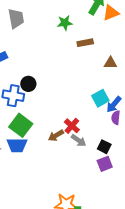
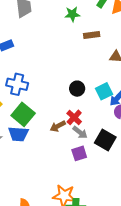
black circle: (28, 84) -> (77, 89), moved
black square: (104, 147) -> (105, 140), size x1.5
purple square: (105, 164) -> (79, 153), moved

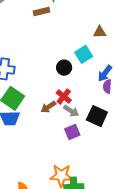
brown rectangle: (92, 35) -> (41, 12), moved
cyan square: (104, 91) -> (84, 54), moved

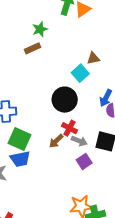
cyan square: (84, 54) -> (80, 73), moved
black circle: (64, 68) -> (65, 100), size x1.6

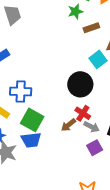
green star: (40, 29) -> (75, 12), moved
brown rectangle: (32, 48) -> (91, 28), moved

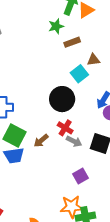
brown arrow: (68, 125) -> (41, 141), moved
purple square: (95, 148) -> (81, 176), moved

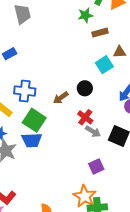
black circle: (62, 99) -> (85, 88), size x0.6
brown arrow: (41, 141) -> (61, 98), moved
orange star: (72, 207) -> (85, 196), turned 30

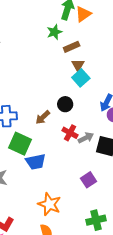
brown triangle: (120, 52) -> (78, 65), moved, turned -48
gray arrow: (93, 131) -> (86, 138), moved, turned -49
blue trapezoid: (32, 140) -> (36, 162), moved
orange star: (85, 196) -> (49, 204), moved

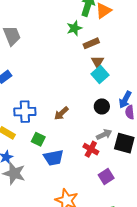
black circle: (65, 104) -> (102, 106), moved
red cross: (70, 133) -> (91, 149), moved
green square: (20, 144) -> (38, 139), size x0.6

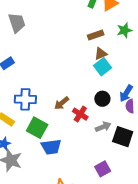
green star: (74, 28) -> (124, 30), moved
brown triangle: (97, 62) -> (101, 54), turned 32
green square: (38, 139) -> (37, 128), size x1.5
red cross: (91, 149) -> (80, 114), moved

